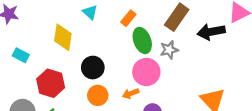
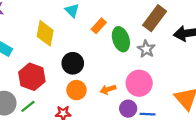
orange rectangle: (128, 18) -> (99, 26), moved
gray star: (169, 50) -> (146, 49), turned -30
pink circle: (146, 72) -> (139, 83), moved

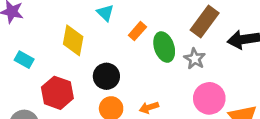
pink circle: (139, 83) -> (209, 98), moved

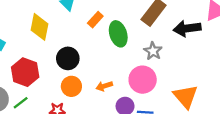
gray star: (195, 59) -> (153, 51), moved
pink circle: (209, 98) -> (143, 80), moved

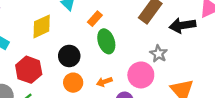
yellow diamond: (39, 27) -> (42, 26), turned 55
green ellipse: (118, 34) -> (106, 41), moved
gray star: (153, 51) -> (159, 54), moved

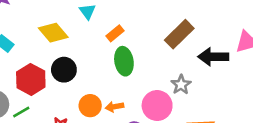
yellow diamond: (42, 26) -> (53, 33), turned 65
black circle: (69, 56) -> (64, 70), moved
orange circle: (73, 83) -> (90, 106), moved

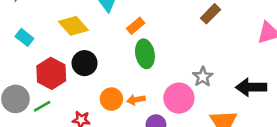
brown rectangle: (179, 34) -> (210, 14), moved, size x0.7
black arrow: (213, 57) -> (251, 87), moved

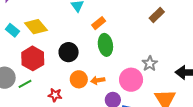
yellow diamond: (73, 26) -> (36, 27), moved
black circle: (85, 63) -> (69, 52), moved

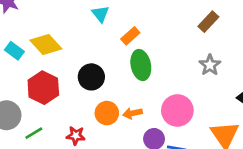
gray star: (150, 64) -> (210, 65), moved
green line: (25, 84) -> (34, 133), moved

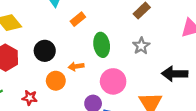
green ellipse: (141, 65) -> (102, 45), moved
orange arrow: (133, 113) -> (76, 66), moved

